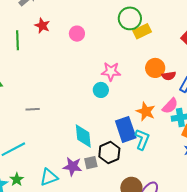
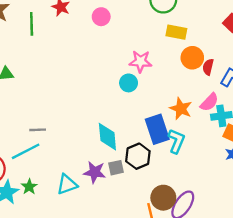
yellow rectangle: (142, 31) -> (176, 32), moved, turned 36
red semicircle: (169, 76) -> (208, 67), turned 112
gray line: (33, 109) -> (38, 130), moved

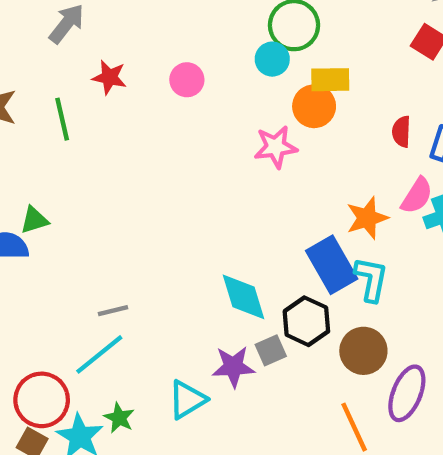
orange circle: (192, 58) -> (314, 106), moved
cyan circle: (129, 83) -> (272, 59), moved
orange star: (181, 109) -> (367, 218), turned -30
brown circle: (163, 198) -> (363, 351), moved

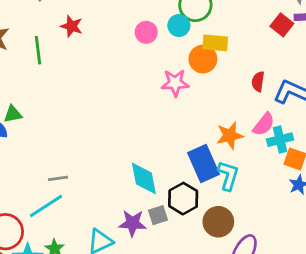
pink circle: (187, 80) -> (146, 32), moved

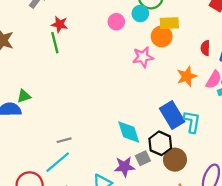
green line: (38, 50) -> (55, 43), moved
orange star: (230, 135) -> (187, 76), moved
brown circle: (218, 222) -> (175, 160), moved

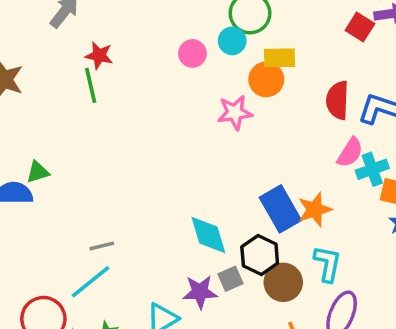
red semicircle: (205, 48) -> (338, 100), size x1.5
orange star: (187, 76) -> (315, 210), moved
cyan L-shape: (192, 122) -> (328, 264), moved

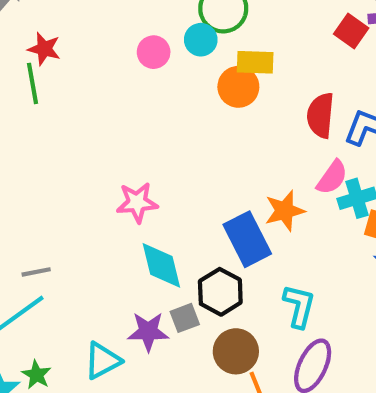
pink star: (235, 113) -> (137, 202), moved
orange star: (315, 210) -> (285, 211), moved
brown circle: (283, 282) -> (236, 351), moved

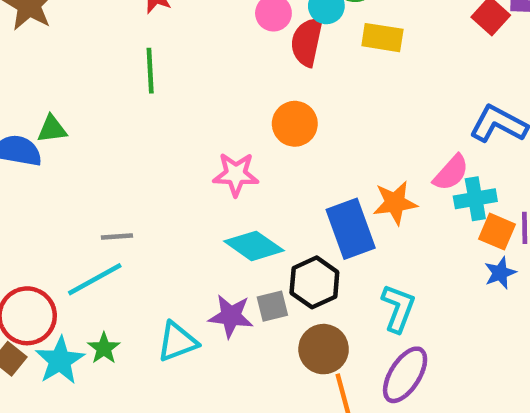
green line: (33, 83) -> (150, 71), moved
orange circle: (238, 87) -> (295, 124), moved
red semicircle: (321, 115) -> (307, 42), moved
cyan diamond: (161, 265) -> (254, 246), turned -48

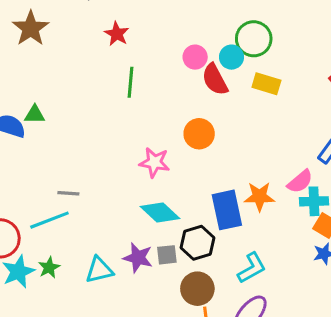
red semicircle: (307, 42) -> (215, 80), turned -48
green line: (150, 71) -> (131, 82), moved
cyan L-shape: (398, 308) -> (252, 268), turned 32

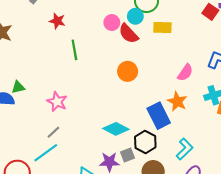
pink star: (155, 162) -> (57, 102), moved, turned 30
pink semicircle: (300, 181) -> (185, 73), moved
gray line: (68, 193) -> (53, 132), turned -32
orange star: (259, 197) -> (177, 102), turned -30

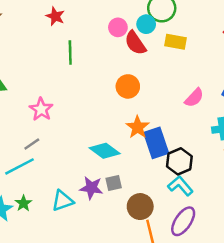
orange star: (177, 102) -> (138, 127), moved
black hexagon: (145, 142) -> (179, 161), moved
cyan L-shape: (185, 149) -> (180, 186), turned -95

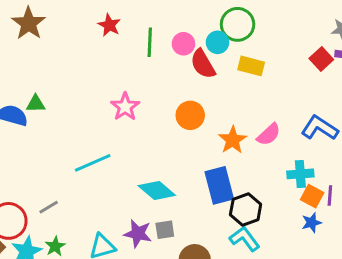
green line: (70, 53) -> (150, 42), moved
pink star: (41, 109) -> (125, 107), moved
orange star: (138, 127) -> (233, 140), moved
gray line: (32, 144) -> (49, 207), moved
cyan line: (20, 166) -> (93, 163), moved

